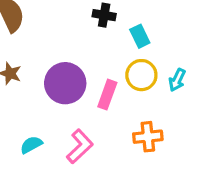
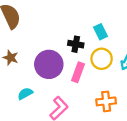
black cross: (104, 15) -> (76, 44), moved
cyan semicircle: (31, 145) -> (25, 94), moved

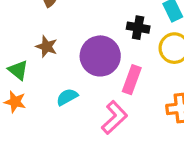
pink rectangle: (78, 72) -> (132, 80), moved

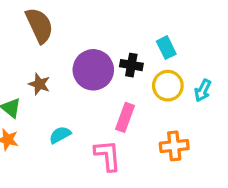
purple circle: (100, 56) -> (93, 70), moved
pink L-shape: (114, 118) -> (108, 155), turned -52

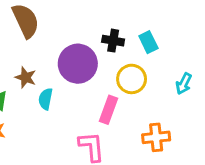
black cross: (131, 65) -> (113, 41), moved
yellow circle: (168, 86) -> (132, 79), moved
cyan semicircle: (60, 135) -> (46, 99), moved, turned -50

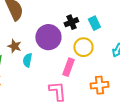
black cross: (113, 41) -> (71, 22), turned -32

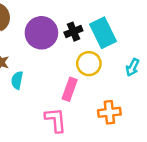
cyan rectangle: (94, 23) -> (103, 33), size x1.6
purple circle: (48, 37) -> (41, 33), moved

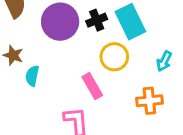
pink rectangle: (70, 89) -> (92, 86), turned -50
orange cross: (109, 112) -> (149, 101), moved

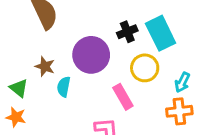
purple circle: (60, 22) -> (91, 55), moved
cyan arrow: (164, 61) -> (182, 82), moved

